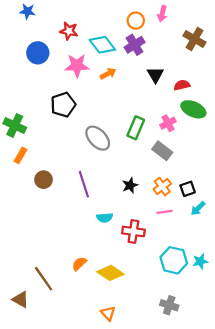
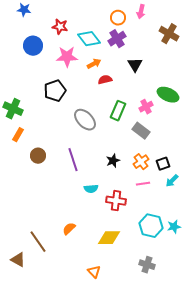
red semicircle: (182, 85) -> (105, 80), moved
yellow diamond: (110, 273) -> (109, 238), moved, turned -35

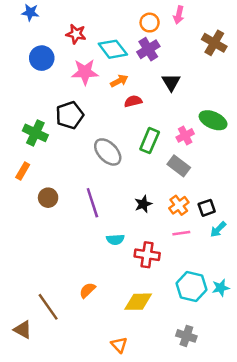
green cross: (13, 109) -> (35, 133), moved

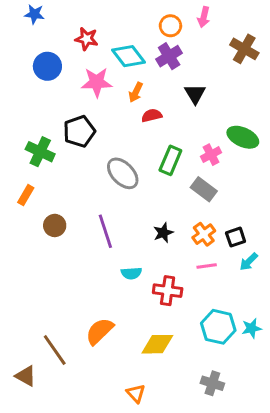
orange arrow: (119, 81) -> (136, 92), turned 144
orange semicircle: (87, 290) -> (100, 331), size x1.5

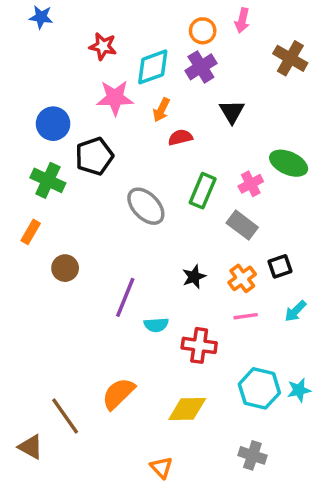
cyan diamond: (128, 56) -> (153, 67), turned -72
blue circle: (47, 66) -> (53, 124), moved
purple line: (105, 231) -> (125, 297), moved, turned 40
black square: (236, 237) -> (280, 266), moved

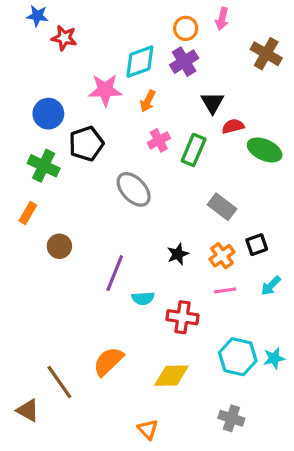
red star: (103, 46) -> (64, 38), moved
red semicircle: (180, 137) -> (233, 126), moved
pink cross: (251, 184) -> (159, 140), moved
green rectangle: (203, 191) -> (194, 150), moved

